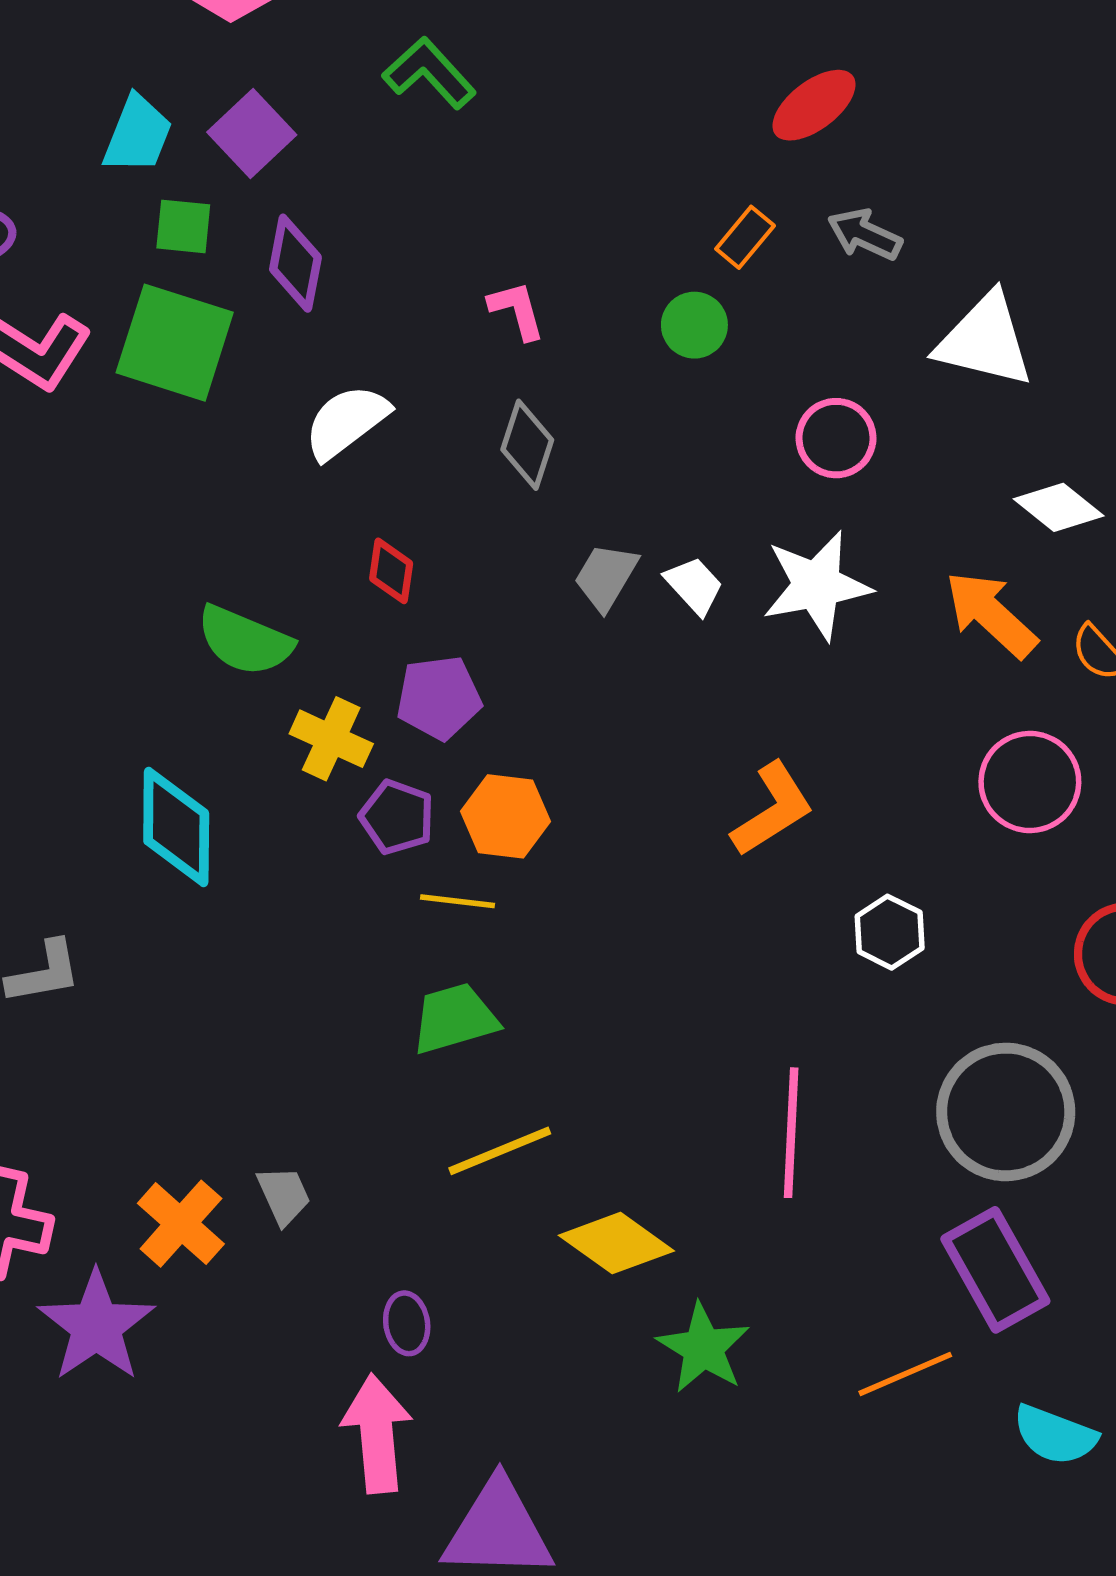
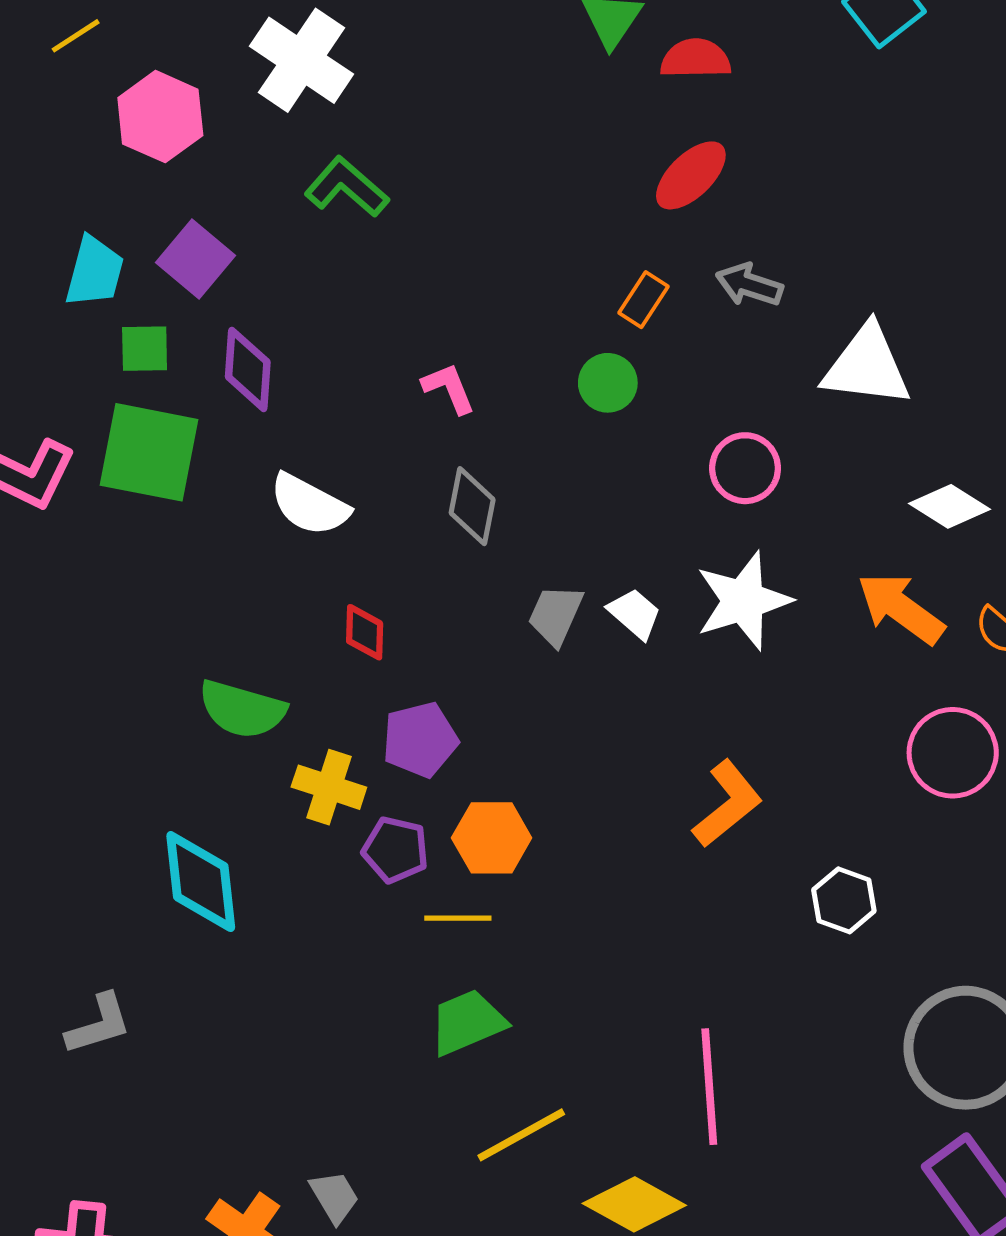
white semicircle: (346, 422) -> (309, 505), turned -108
pink line: (791, 1133) -> (709, 1087), moved

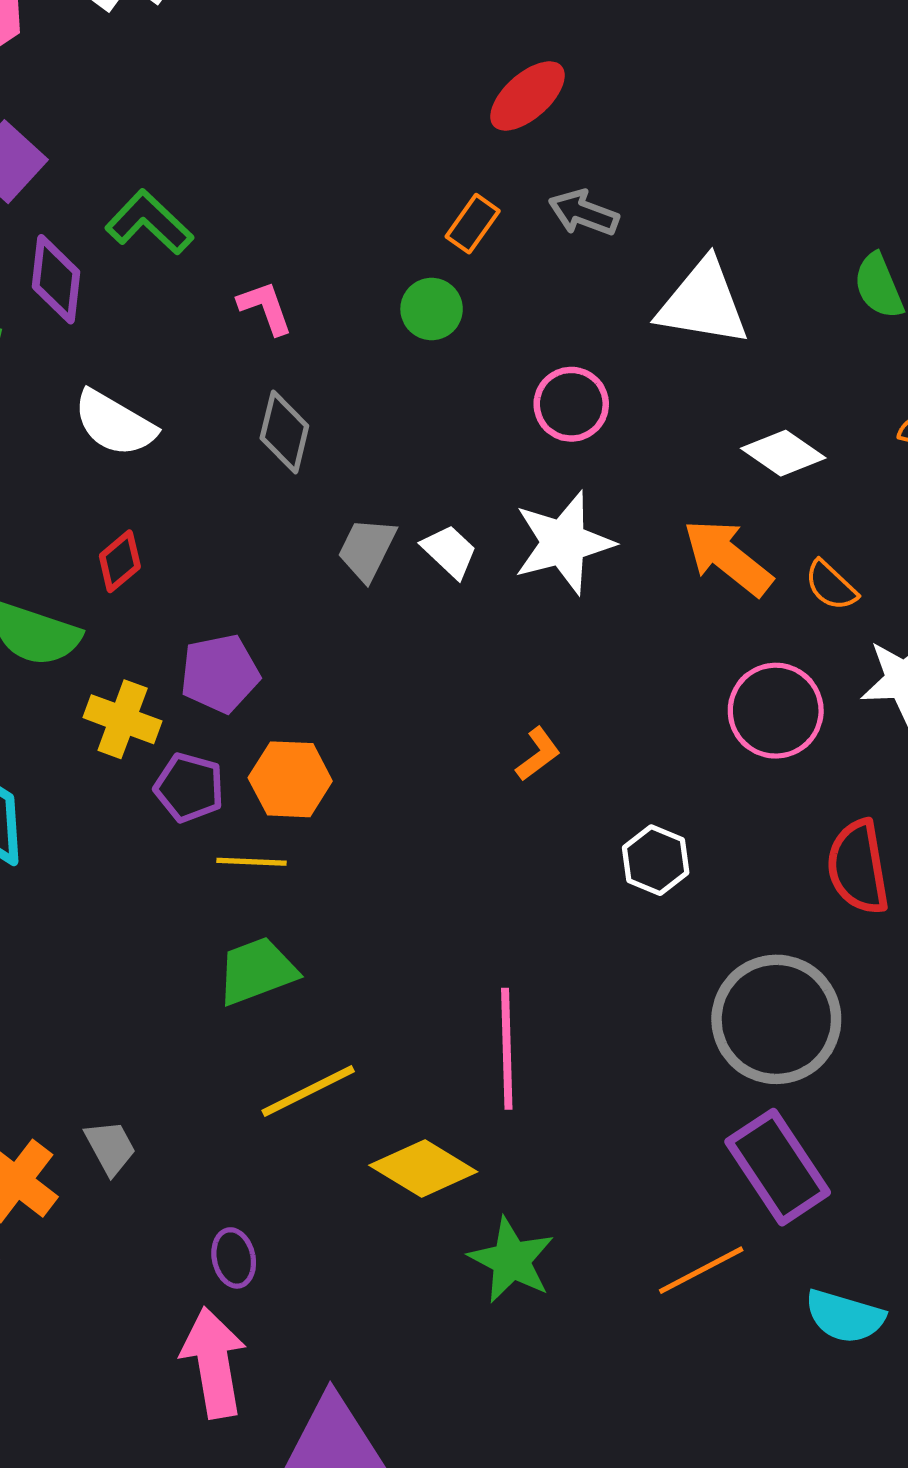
green L-shape: (347, 187) -> (149, 222), moved
red diamond: (365, 632) -> (120, 561), moved, turned 46
orange L-shape: (727, 804) -> (538, 754), size x0.6

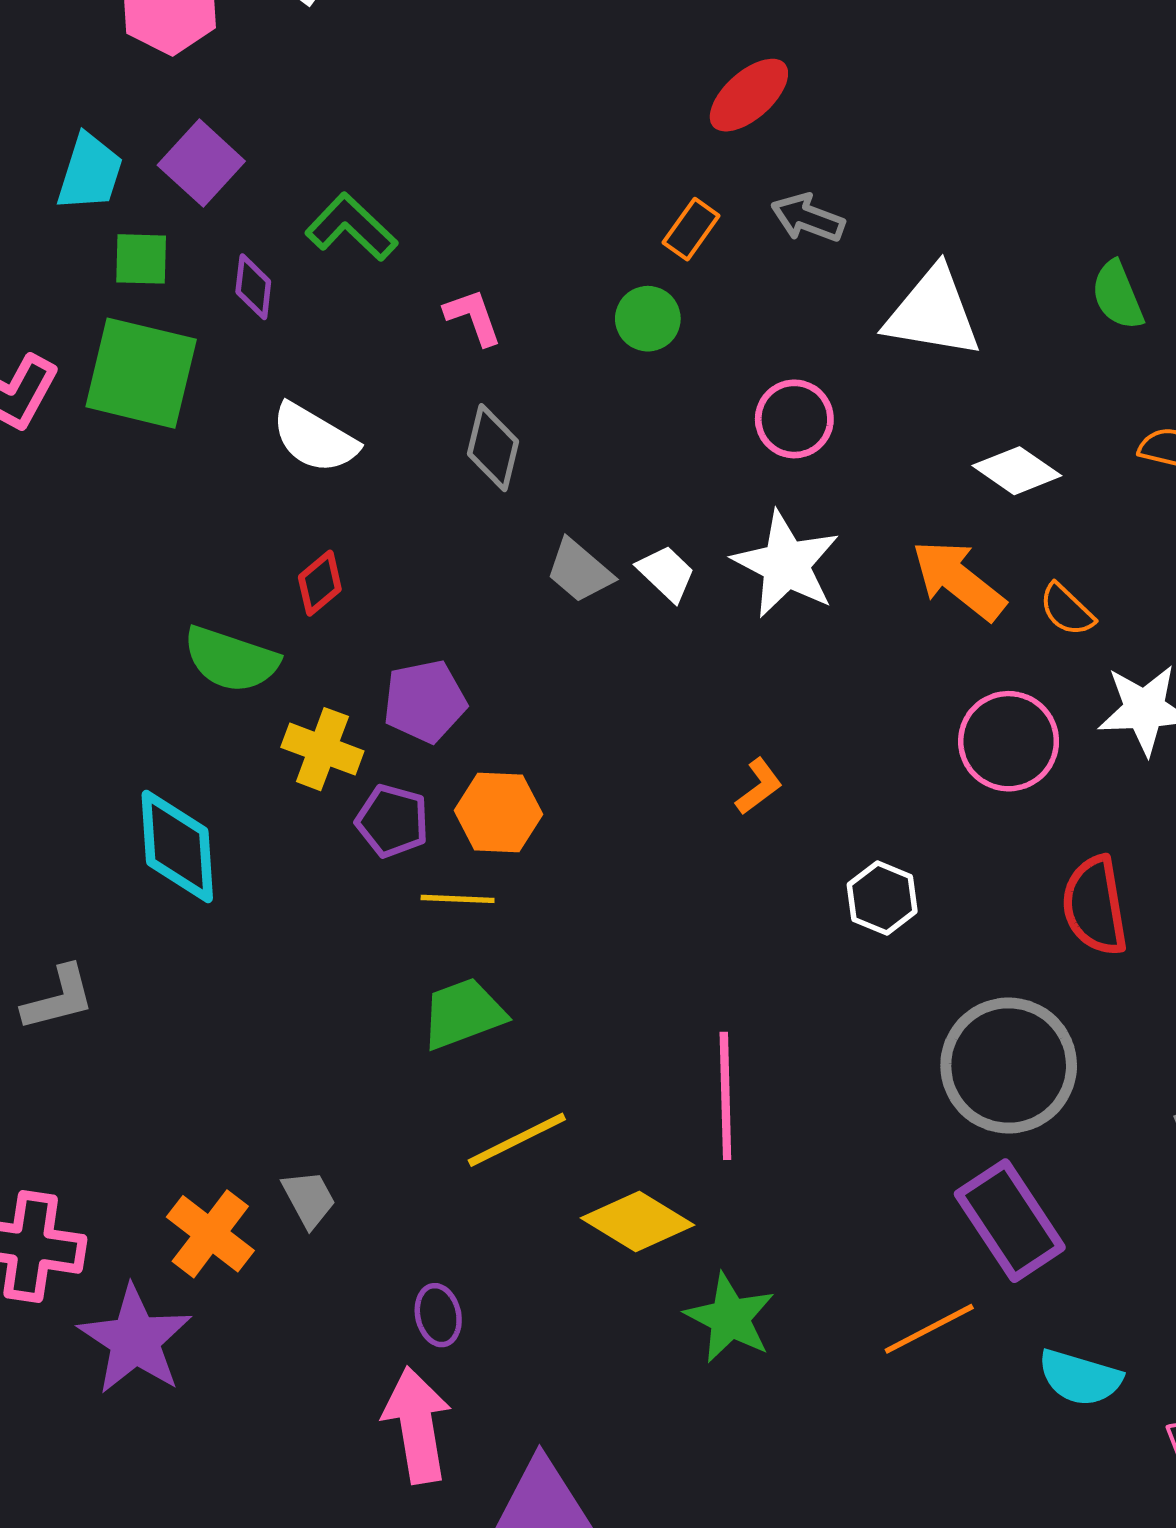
purple diamond: (56, 279) -> (253, 287), size x0.7
white star: (564, 543) -> (786, 564), turned -30
gray trapezoid: (367, 549) -> (579, 571), turned -76

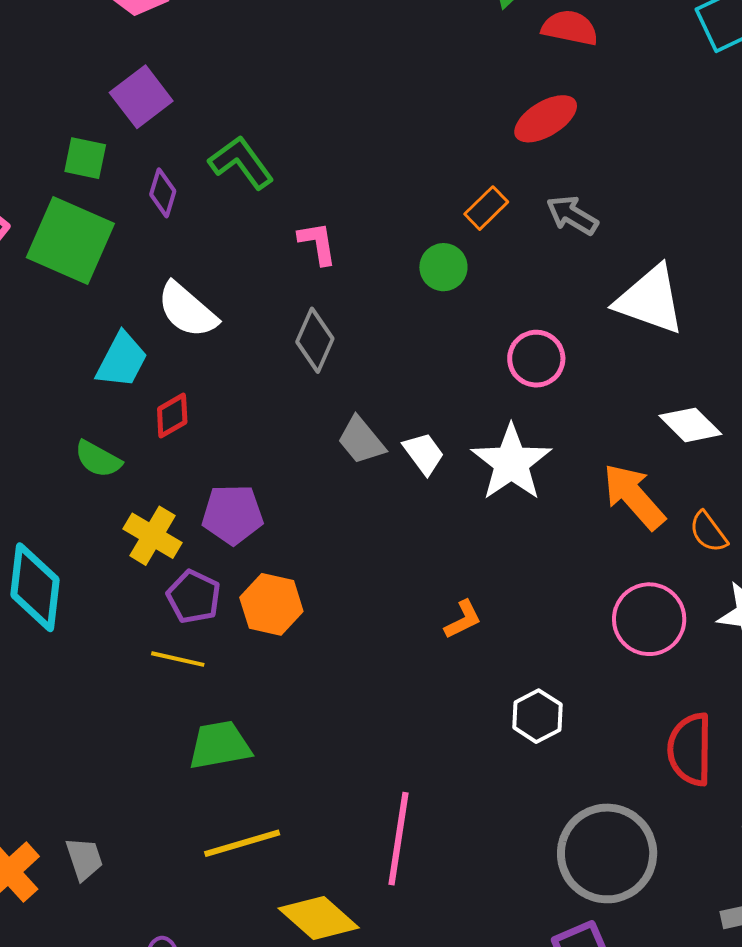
cyan trapezoid: (90, 172) -> (122, 360), moved
green semicircle: (231, 659) -> (98, 459), size x0.7
yellow line: (458, 899) -> (178, 659), moved

